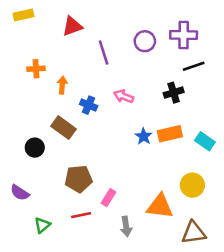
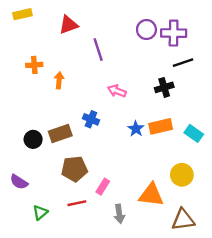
purple circle: (145, 41) -> (146, 30), moved
blue cross: (89, 105) -> (91, 119), moved
brown rectangle: (64, 128) -> (60, 133), moved, turned -55

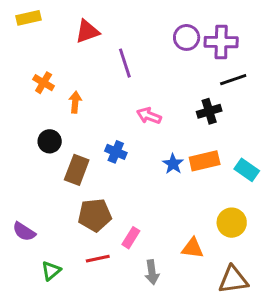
orange cross: (34, 65) -> (44, 83), turned 35
brown rectangle: (60, 133) -> (77, 170), turned -50
black circle: (33, 139) -> (50, 141), moved
orange triangle: (151, 195) -> (193, 248), size x0.7

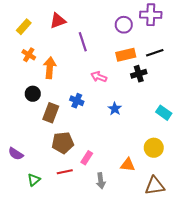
yellow rectangle: (29, 18) -> (24, 27), moved, turned -35
purple cross: (221, 42) -> (151, 15), moved
orange arrow: (75, 102) -> (50, 68), size x1.5
orange rectangle: (205, 161) -> (126, 55), moved

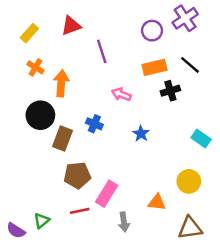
purple cross: (151, 15) -> (185, 18), turned -35
black line: (155, 53) -> (190, 65), turned 60
black circle: (33, 94) -> (40, 115), size x1.5
purple semicircle: (16, 154) -> (16, 230), moved
pink rectangle: (87, 158) -> (107, 194), size x1.5

